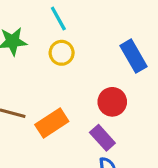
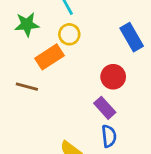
orange rectangle: (52, 123) -> (50, 57), moved

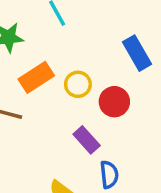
yellow circle: (69, 34) -> (78, 84), moved
purple rectangle: (105, 108) -> (87, 140), moved

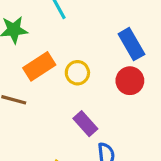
red circle: (114, 102) -> (130, 81), moved

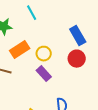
purple rectangle: (85, 124) -> (44, 74), moved

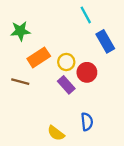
cyan line: (32, 13) -> (86, 15), moved
red circle: (77, 59) -> (87, 72), moved

